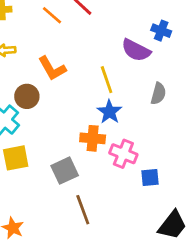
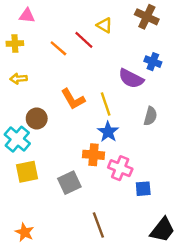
orange L-shape: (52, 68) -> (73, 99), moved
brown line: (83, 210) -> (98, 225), moved

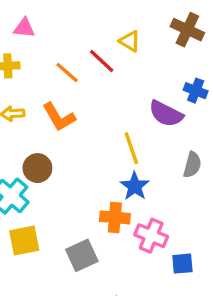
orange L-shape: (73, 99) -> (59, 117), moved

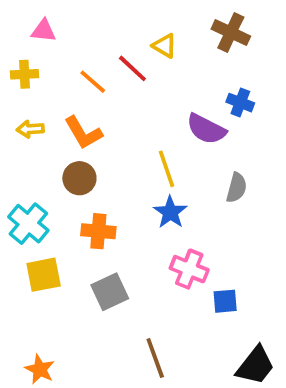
brown circle: (37, 168) -> (79, 178), moved
orange cross: (115, 217) -> (98, 231), moved

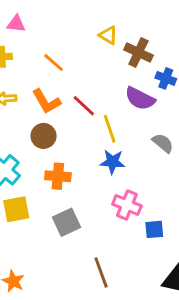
brown cross: (231, 33) -> (138, 53), moved
red line: (132, 68) -> (84, 106), moved
gray semicircle: (237, 188) -> (163, 143), turned -65
blue star: (170, 212) -> (113, 162), turned -30

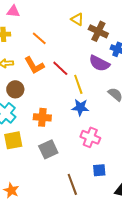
brown circle: (44, 136) -> (15, 89), moved
blue square: (154, 229) -> (99, 170), moved

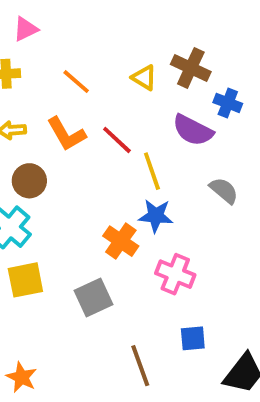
pink triangle: (13, 11) -> (25, 29), turned -32
yellow triangle: (77, 19) -> (144, 78), moved
orange cross: (42, 117) -> (121, 241), moved, turned 30

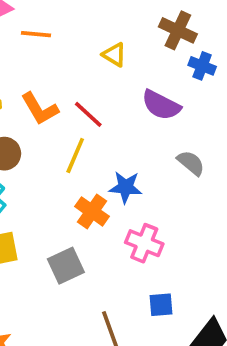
brown cross: (191, 68) -> (178, 30), moved
orange line: (76, 82) -> (36, 34), moved, turned -36
blue cross: (228, 103) -> (202, 66), moved
yellow line: (152, 171) -> (75, 155), moved, turned 42

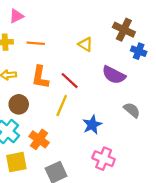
orange line: (36, 34) -> (36, 43), moved
orange L-shape: (40, 109) -> (40, 77), turned 40
blue star: (126, 187) -> (92, 125), turned -30
orange cross: (92, 211) -> (39, 139), moved

